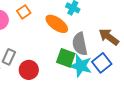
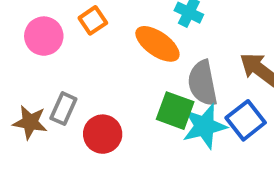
cyan star: (81, 66) -> (205, 126), turned -30

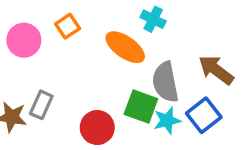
cyan star: (205, 126) -> (167, 121), size x0.7
red circle: (103, 134) -> (97, 127), moved

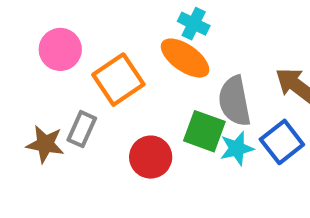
cyan cross: (153, 19) -> (194, 24), moved
orange square: (68, 26) -> (118, 80), moved, size x1.6

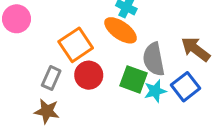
pink circle: (60, 49) -> (17, 19), moved
brown star: (45, 144) -> (47, 111), moved
red circle: (151, 157) -> (89, 75), moved

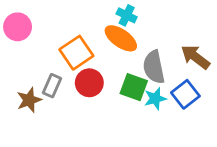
brown star: (47, 111) -> (29, 100), moved, turned -30

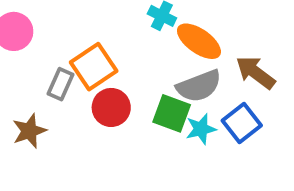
orange ellipse: (121, 38) -> (199, 41), moved
gray semicircle: (154, 67) -> (199, 86), turned -100
gray rectangle: (52, 86) -> (61, 84), moved

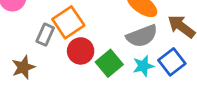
green square: (172, 113) -> (109, 63), moved, turned 30

